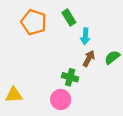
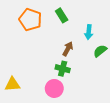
cyan arrow: (85, 36) -> (89, 32), moved
brown arrow: (89, 59) -> (68, 49), moved

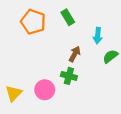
yellow triangle: (13, 84) -> (14, 93), turned -42
pink circle: (54, 88) -> (45, 90), moved

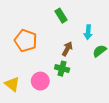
orange pentagon: (33, 22) -> (26, 41), moved
yellow triangle: (14, 93) -> (12, 84), turned -35

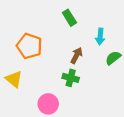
pink circle: (40, 81) -> (48, 104), moved
yellow triangle: (12, 84) -> (14, 79), moved

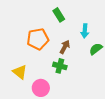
orange pentagon: (29, 46) -> (38, 39), moved, turned -30
yellow triangle: (14, 79) -> (20, 72), moved

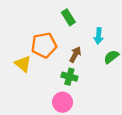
yellow triangle: (20, 72) -> (23, 64), moved
pink circle: (41, 88) -> (62, 102), moved

